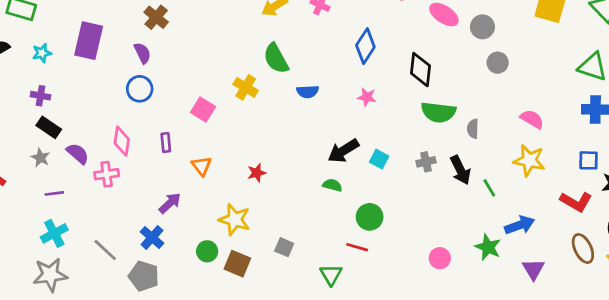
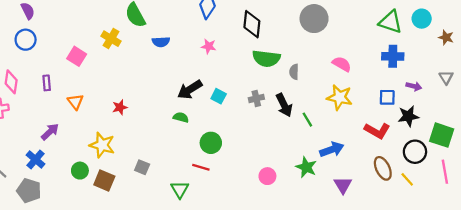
gray circle: (498, 63) -> (314, 19), size x1.6

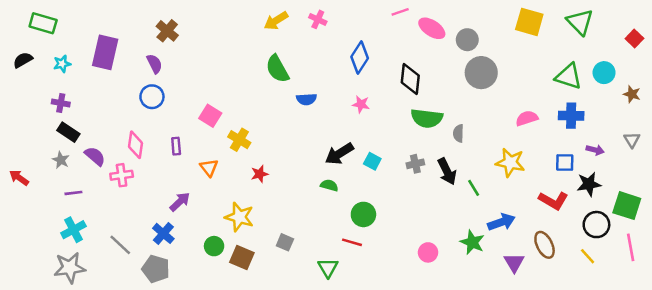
yellow cross: (111, 39) -> (239, 140), moved
pink semicircle: (342, 64) -> (527, 118), moved, turned -48
brown ellipse: (383, 168) -> (545, 245), moved

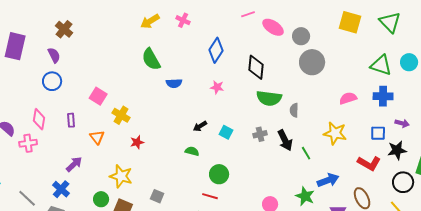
black arrow: (339, 154) -> (200, 126), size x0.6

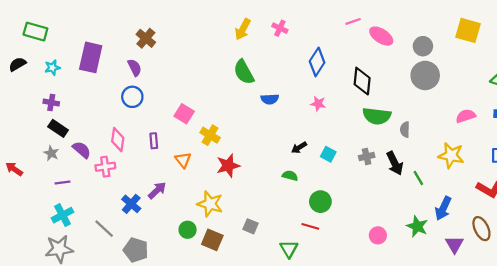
yellow arrow: (150, 21) -> (243, 29), turned -30
gray circle: (301, 36) -> (423, 46), moved
red star: (137, 142) -> (228, 166), size x1.5
blue arrow: (328, 180) -> (443, 208), turned 135
blue cross: (61, 189) -> (131, 204), moved

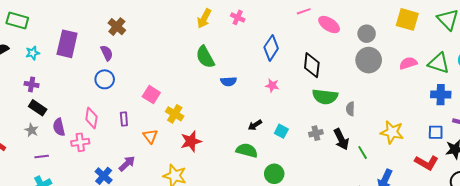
pink semicircle: (466, 116) -> (408, 63), moved
purple semicircle: (82, 150) -> (59, 127), turned -144
green semicircle: (290, 176) -> (247, 150), size x1.5

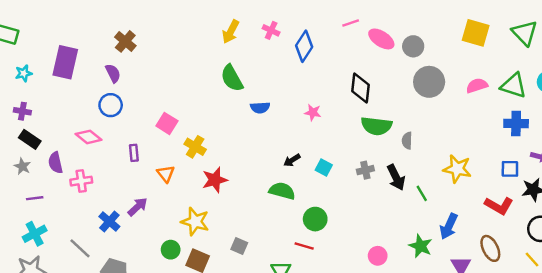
gray circle: (367, 34) -> (413, 46), moved
blue diamond: (271, 48) -> (304, 46), moved
pink diamond: (91, 118) -> (89, 137), moved, turned -60

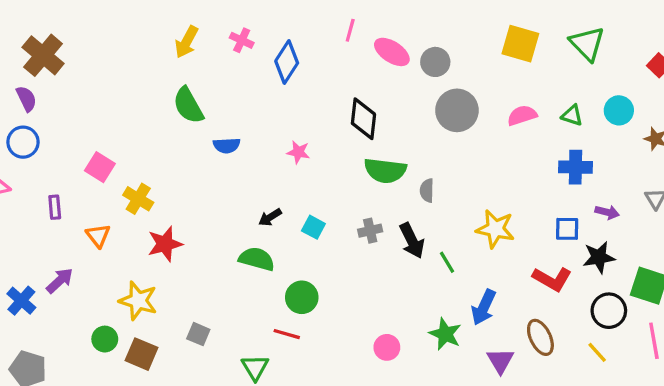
pink line: (351, 23) -> (350, 30), turned -56
brown cross: (125, 41) -> (43, 55), size x1.4
green triangle: (514, 86) -> (572, 115), size x0.6

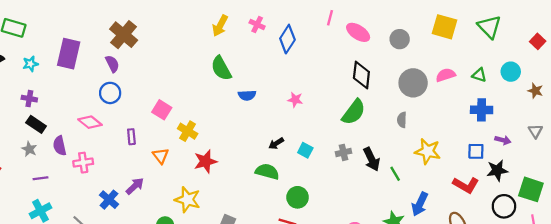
gray circle: (435, 62) -> (400, 39), moved
gray circle: (457, 110) -> (413, 83), moved
black diamond: (363, 119) -> (361, 75), moved
green semicircle: (385, 170) -> (354, 112), turned -60
gray semicircle: (427, 190) -> (402, 120), moved

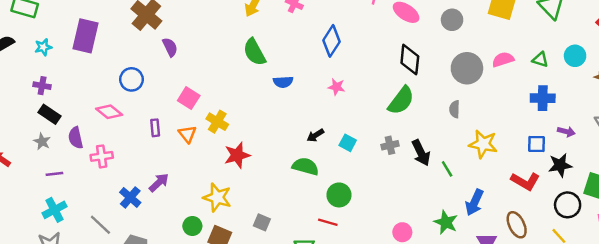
blue diamond: (287, 39) -> (332, 41), moved
purple semicircle: (112, 64) -> (170, 47), moved
orange triangle: (161, 156) -> (187, 134), moved

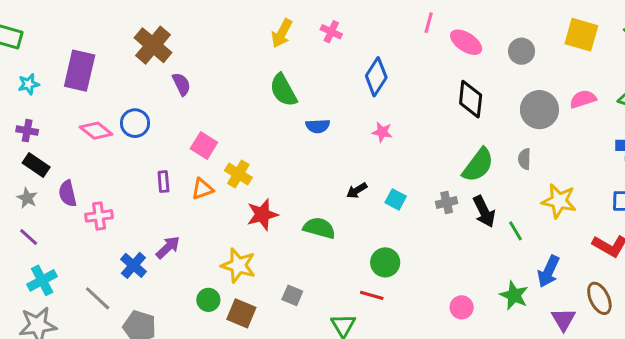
green semicircle: (401, 101) -> (478, 165), moved
pink diamond: (109, 112) -> (96, 131), moved
orange triangle: (187, 134) -> (202, 189), turned 48
green semicircle: (305, 166) -> (319, 228), moved
purple line: (54, 174) -> (29, 237), moved, turned 49

